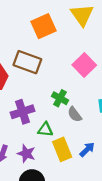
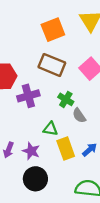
brown rectangle: (27, 62) -> (52, 65), moved
purple cross: (22, 112) -> (28, 96), moved

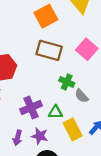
purple cross: (28, 96) -> (31, 107), moved

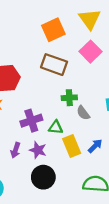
pink square: (87, 49) -> (90, 52), moved
green cross: (67, 82) -> (69, 98), turned -32

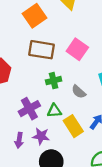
pink square: (90, 52) -> (77, 49), moved
green cross: (69, 98) -> (54, 81), moved

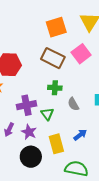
pink square: (77, 49) -> (81, 54), moved
green triangle: (54, 111) -> (47, 114), turned 40
yellow rectangle: (73, 126) -> (56, 144), moved

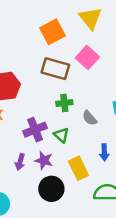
blue arrow: (80, 135) -> (104, 152), turned 136

